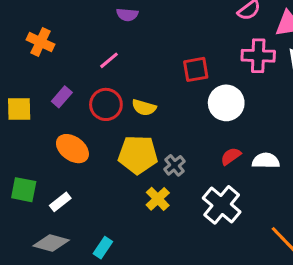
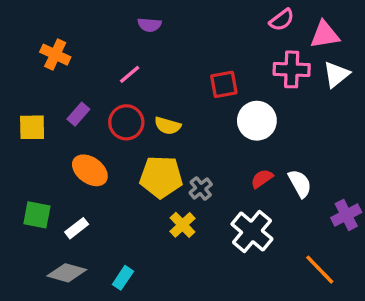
white semicircle: (266, 161) -> (300, 184), turned 60

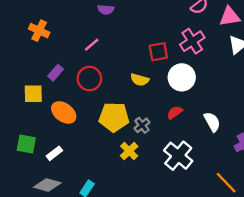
pink cross: (292, 69) -> (192, 41), moved, turned -35
yellow semicircle: (168, 126) -> (140, 80), moved
yellow square: (32, 127) -> (33, 94), moved
red semicircle: (262, 179) -> (175, 112), moved

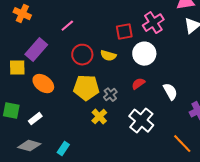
purple rectangle: (55, 73) -> (36, 50), size x1.6
red circle: (89, 79) -> (82, 55), moved

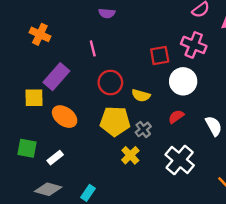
pink cross: (153, 23) -> (194, 45), turned -35
pink line: (67, 26) -> (93, 48), turned -64
yellow semicircle: (108, 56) -> (141, 95), moved

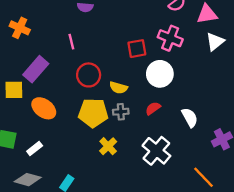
gray cross: (143, 129) -> (121, 112), moved, turned 35

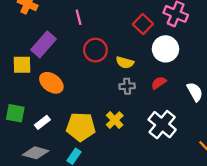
red square: (137, 49) -> (143, 24), turned -36
yellow pentagon: (93, 113) -> (81, 127), moved

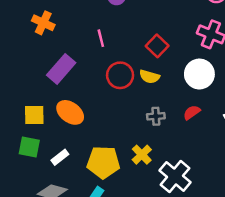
red square: (143, 24) -> (157, 46), moved
yellow semicircle: (125, 62) -> (149, 77), moved
yellow square: (22, 65) -> (34, 115), moved
white cross: (162, 125) -> (175, 176), moved

